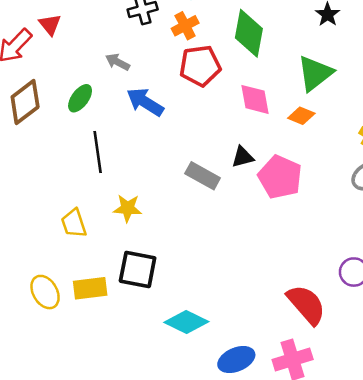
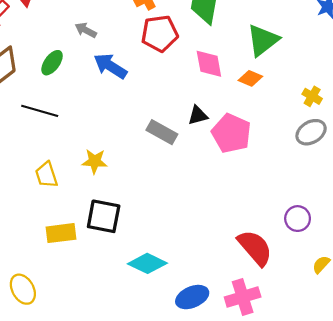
black line: (98, 152) -> (40, 111), moved, turned -66
yellow ellipse: (45, 292) -> (23, 289), moved

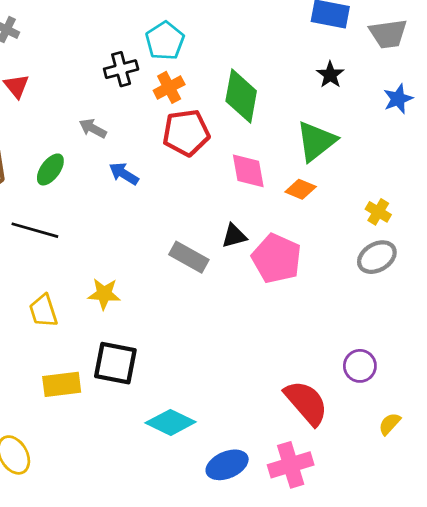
blue arrow: (110, 66) -> (124, 174), size x0.7

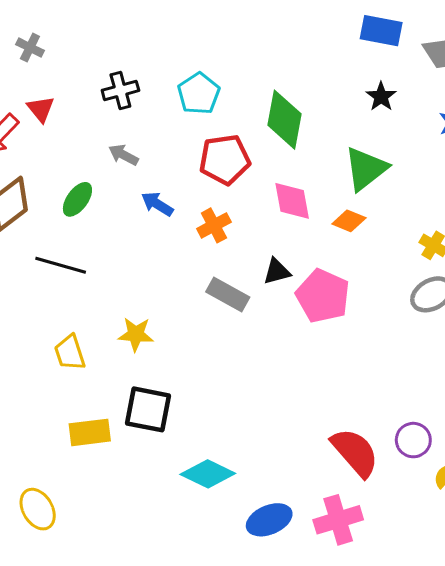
cyan pentagon: (165, 41) -> (199, 94), moved
black cross: (121, 69) -> (120, 90), moved
orange cross: (169, 87) -> (214, 225), moved
purple circle: (360, 366) -> (413, 440), moved

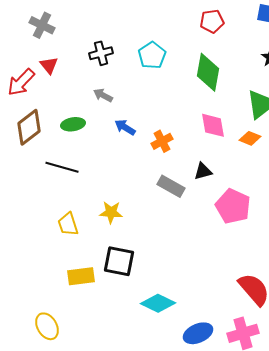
gray cross: (30, 48) -> (42, 25), size x1.4
red pentagon: (225, 159) -> (212, 21), moved, size x0.7
green ellipse: (77, 199) -> (73, 124), turned 45
pink pentagon: (323, 296) -> (233, 206), moved

